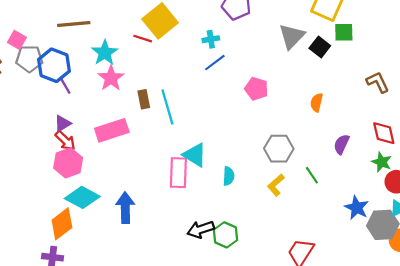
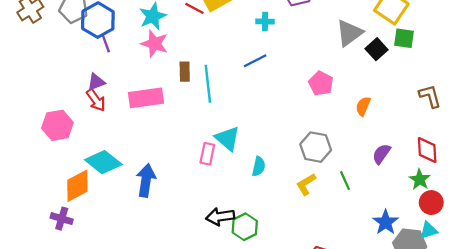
blue line: (215, 63) -> (255, 61), moved
pink star: (111, 78) -> (155, 44), turned -30
pink pentagon: (256, 89) -> (321, 83), moved
pink hexagon: (68, 163) -> (57, 125), moved
pink rectangle: (178, 173) -> (207, 154), size x0.7

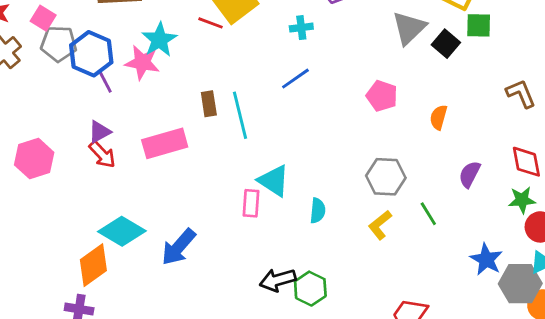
pink star: (155, 44) -> (142, 62), moved
pink hexagon: (57, 125) -> (34, 159), moved
green star: (420, 179) -> (522, 200), turned -30
blue arrow: (146, 180) -> (179, 247), turned -140

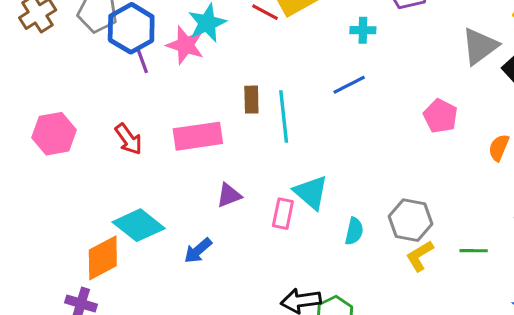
purple triangle: (99, 132) -> (229, 195), moved
gray hexagon: (386, 177) -> (411, 220), moved
green line: (428, 214) -> (474, 251), turned -65
blue arrow: (179, 247) -> (198, 251), size x0.7

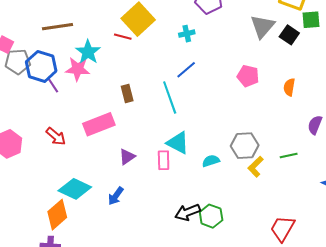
cyan line: (284, 117) -> (170, 97), moved
cyan semicircle: (354, 231) -> (211, 161), turned -108

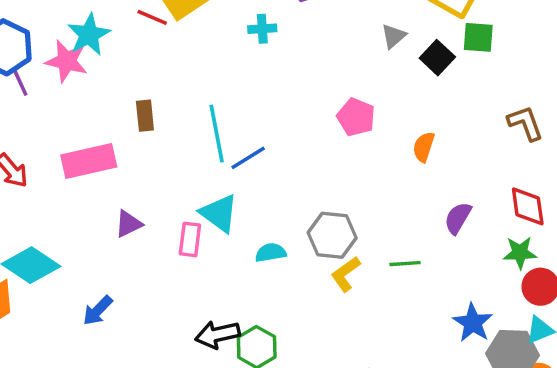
gray triangle: (262, 26) -> (393, 36), size x0.6
blue line: (186, 70) -> (248, 158), moved
blue arrow: (116, 196) -> (98, 310), moved

